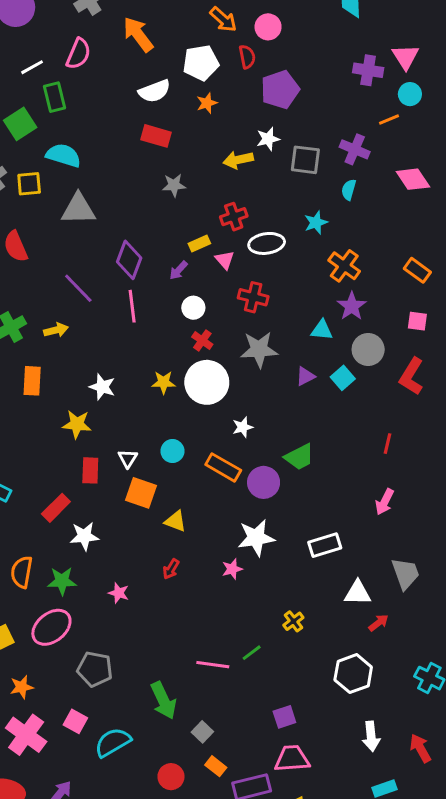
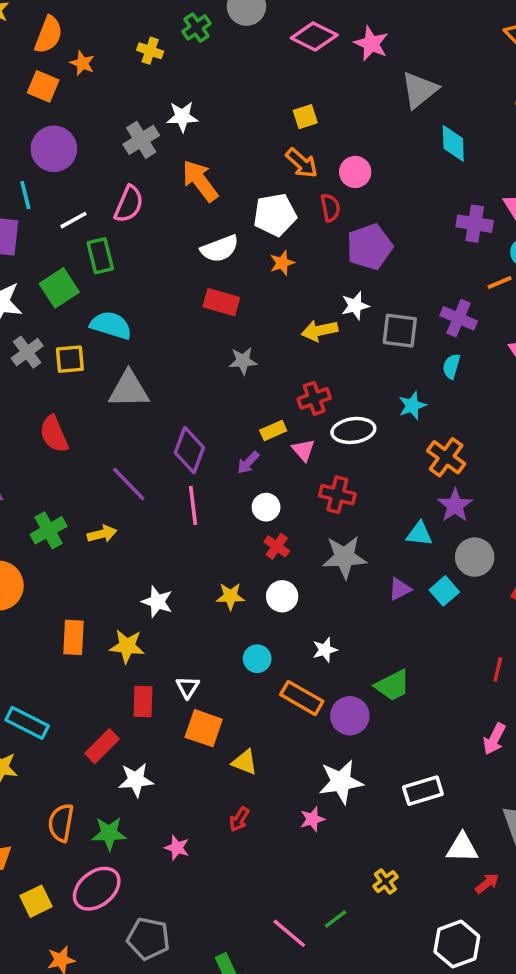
orange rectangle: (32, 381) -> (73, 637), moved
white circle: (207, 382) -> (282, 596), size x0.6
cyan circle: (172, 451) -> (257, 659), moved
pink line: (213, 665) -> (289, 933), turned 32

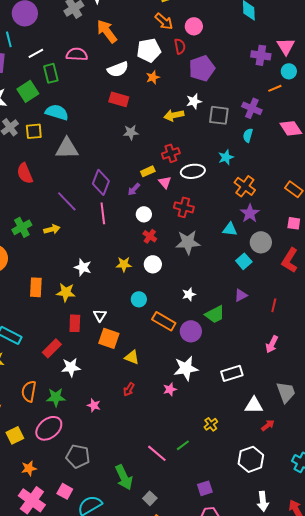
pink semicircle: (129, 204) -> (77, 54), moved, turned -110
purple triangle: (400, 589) -> (241, 295), moved
white star: (325, 650) -> (189, 294), moved

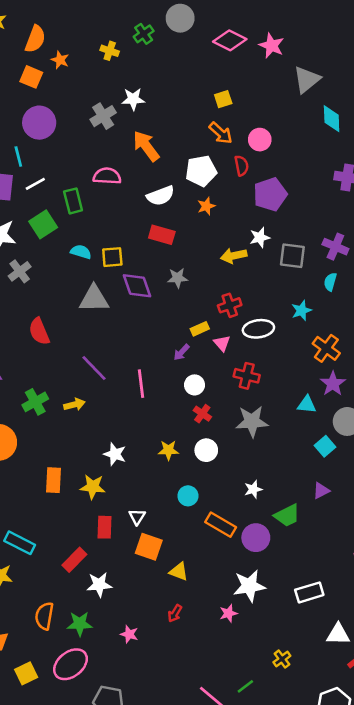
white line: (36, 53) -> (35, 184), moved
cyan semicircle: (57, 112) -> (81, 252), size x0.7
yellow square: (34, 131) -> (112, 257), moved
purple diamond: (101, 182) -> (137, 286), moved, turned -40

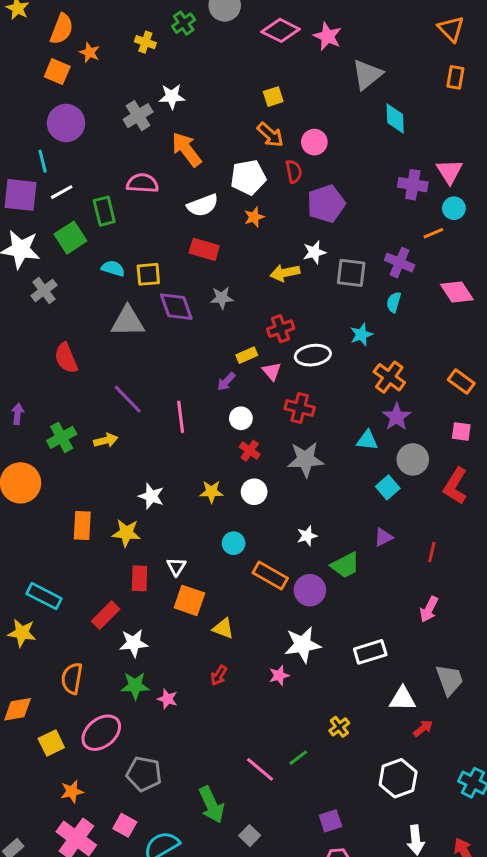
green star: (80, 624) -> (135, 686), moved

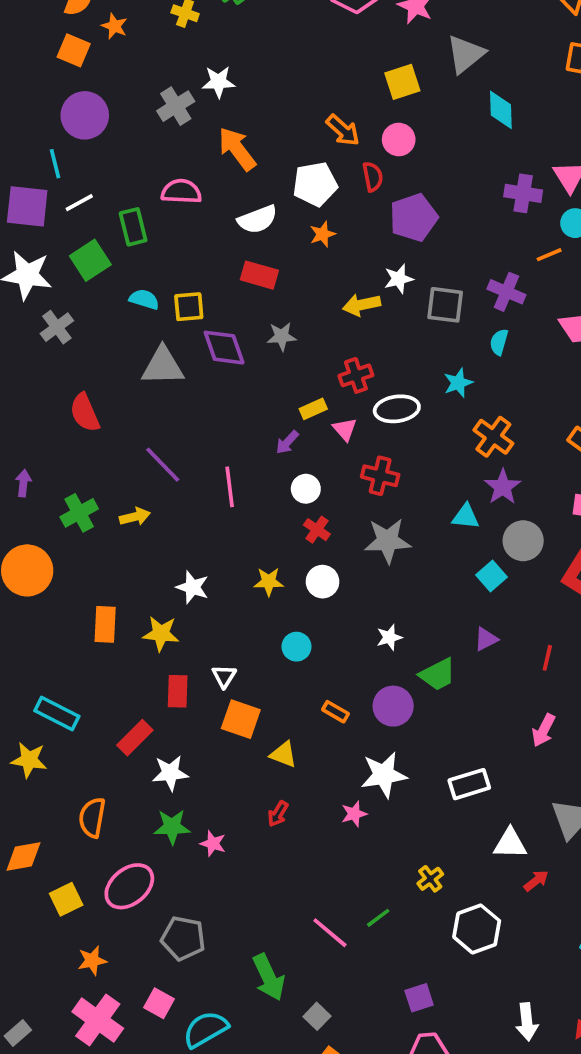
yellow square: (273, 97) -> (402, 82), moved, size x1.4
orange rectangle: (270, 575) -> (336, 712), moved, size x0.6
white hexagon: (398, 778) -> (477, 929), moved

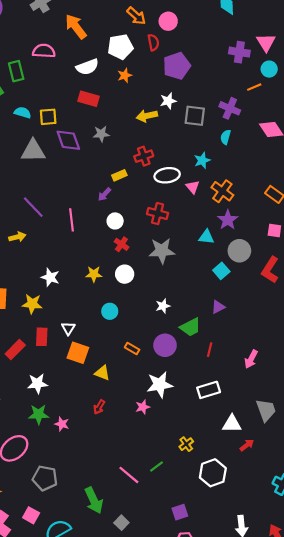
pink triangle: (345, 429) -> (193, 187), moved
red line: (547, 658) -> (210, 350), moved
red rectangle: (135, 738) -> (15, 350), moved

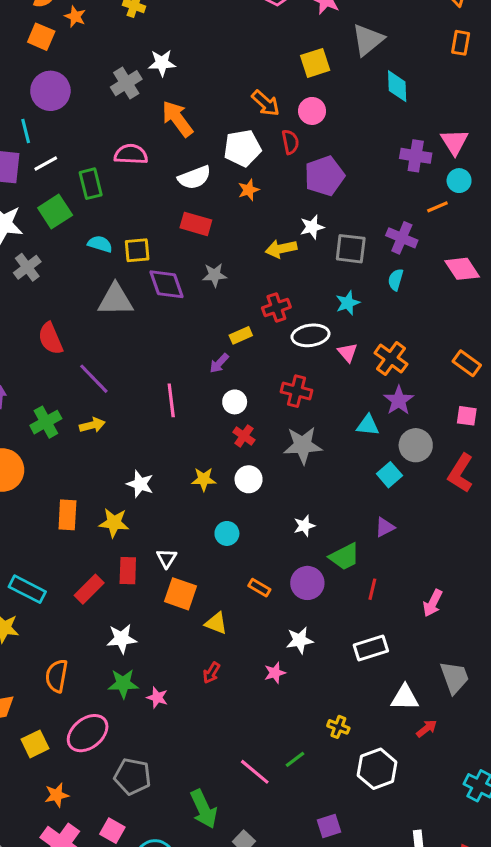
cyan star: (202, 160) -> (348, 303), moved
purple line: (33, 207) -> (94, 379), moved
white star: (160, 385) -> (300, 640), size x0.7
yellow cross: (186, 444) -> (338, 727), turned -32

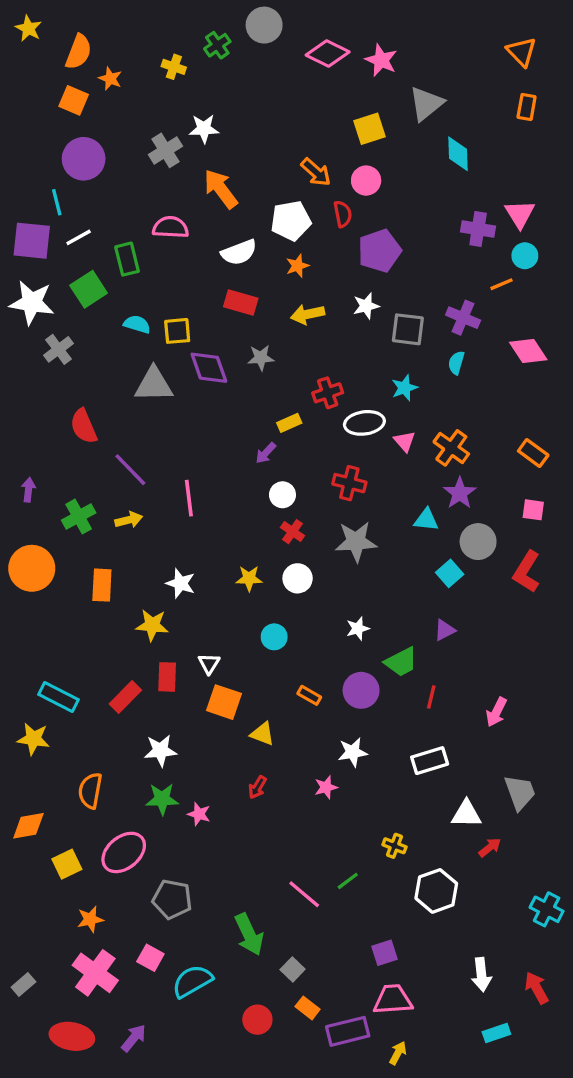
yellow arrow: (281, 249) -> (308, 314), moved
pink line: (171, 400) -> (189, 498), moved
orange rectangle: (67, 515) -> (102, 585), moved

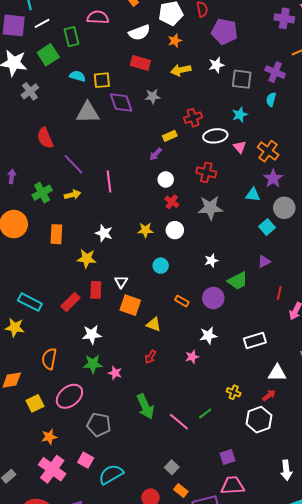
purple pentagon: (379, 251) -> (224, 32), turned 30
red line: (431, 697) -> (279, 293), moved
red arrow: (490, 847) -> (269, 395), moved
green arrow: (249, 934) -> (145, 406), moved

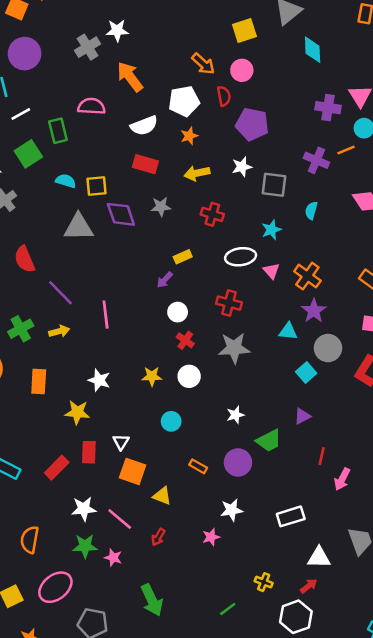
purple cross: (275, 72) -> (316, 160), moved
red cross: (193, 118) -> (212, 214), moved, turned 36
pink line: (179, 422) -> (120, 519), moved

